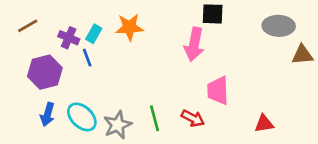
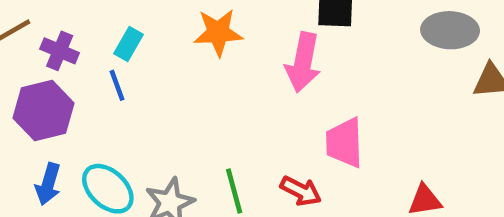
orange star: (129, 27) -> (218, 32), moved
purple cross: (69, 38) -> (60, 51), moved

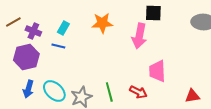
blue line: (117, 85) -> (58, 46), turned -56

